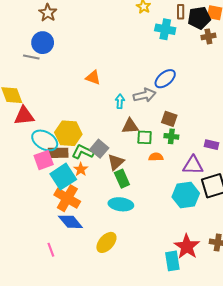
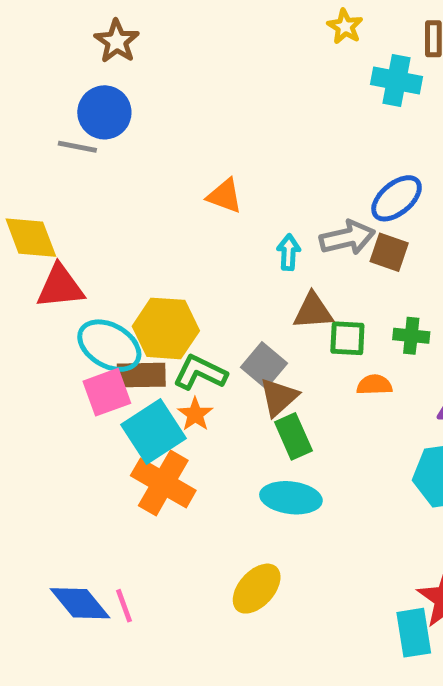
brown square: (169, 119) -> (389, 252), moved
gray square: (99, 149) -> (264, 365), moved
blue diamond: (70, 222) -> (80, 603), moved

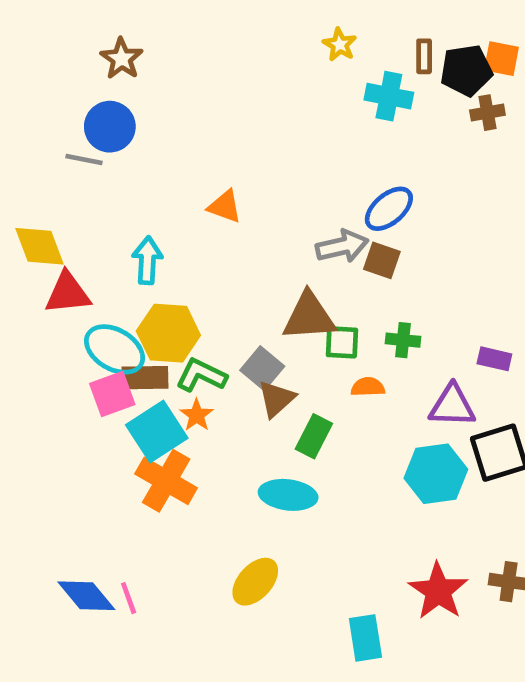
cyan arrow: (289, 252) -> (147, 260), moved, size x1.4
brown triangle: (313, 311) -> (309, 317), size x1.4
green rectangle: (293, 436) -> (314, 436), moved, turned 51
cyan rectangle: (414, 633) -> (365, 638), moved

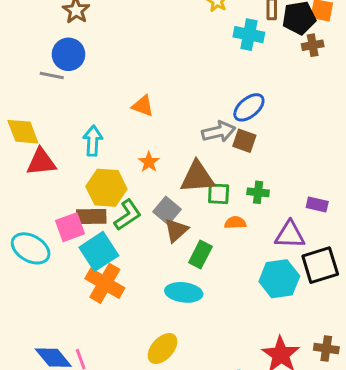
cyan ellipse: (115, 349) -> (31, 248), moved
green L-shape: (201, 375) -> (128, 215), turned 120
orange star: (197, 415) -> (149, 162), moved

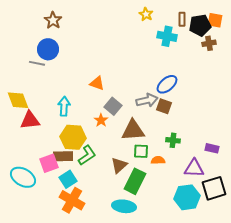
green square: (219, 194) -> (141, 151), moved
gray square: (167, 211) -> (113, 106), moved
cyan square: (99, 251) -> (68, 179), size x0.7
green rectangle: (200, 254) -> (135, 181), size x1.4

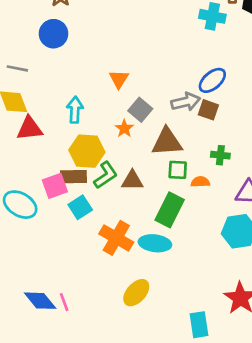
gray line: (37, 63) -> (17, 68), moved
orange triangle: (97, 83) -> (119, 79), turned 42
brown triangle: (119, 165) -> (132, 181), moved, turned 42
orange cross: (72, 200) -> (116, 238), moved

